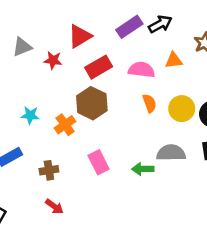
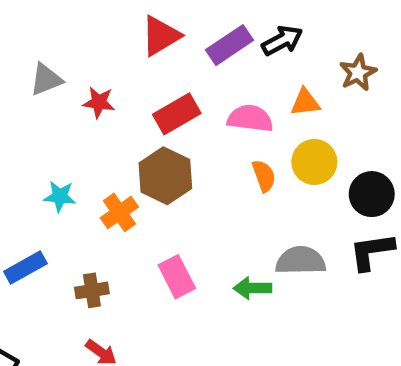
red triangle: (80, 36) -> (161, 36), moved
yellow circle: (182, 109) -> (314, 162), moved

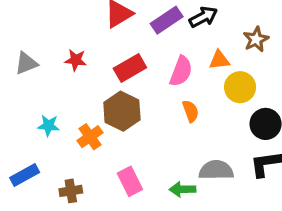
gray triangle: (46, 79) -> (26, 63), moved
pink semicircle: (250, 118) -> (181, 71), turned 104
yellow circle: (314, 162) -> (240, 87), moved

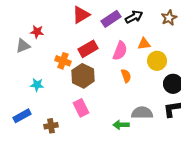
brown star: (256, 39) -> (169, 18), moved
red star: (76, 60) -> (37, 32), moved
orange cross: (90, 137) -> (63, 61), moved, turned -35
pink rectangle: (130, 181) -> (81, 108), moved

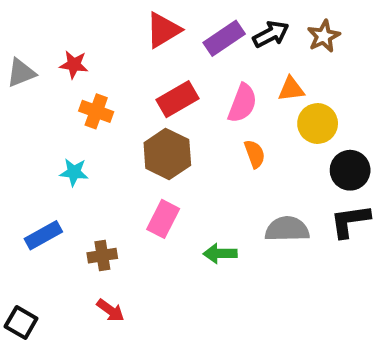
brown star: (169, 18) -> (324, 36), moved
gray triangle: (23, 46) -> (21, 73), moved
orange cross: (63, 61) -> (96, 111), moved
pink rectangle: (81, 108) -> (163, 219), turned 54
green arrow: (121, 125) -> (220, 253), moved

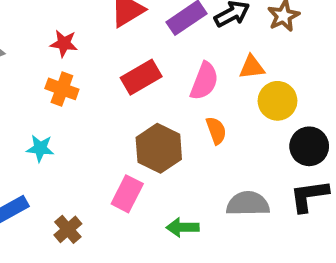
red star: (74, 65) -> (64, 43), moved
brown hexagon: (167, 154) -> (159, 148), moved
brown cross: (102, 256) -> (68, 229), turned -32

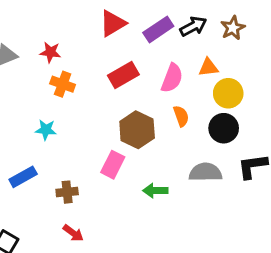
red star: (64, 43) -> (50, 52), moved
black circle: (309, 146) -> (224, 128), moved
brown cross: (68, 229) -> (67, 192), turned 35

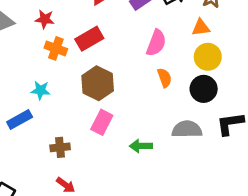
orange triangle: (208, 67) -> (201, 28), moved
red rectangle: (123, 75) -> (89, 39), moved
brown hexagon: (137, 130) -> (98, 83), moved
blue rectangle: (23, 177) -> (20, 120), moved

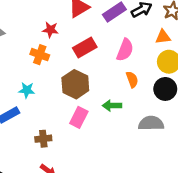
red star: (45, 19) -> (50, 30), moved
red rectangle: (89, 39) -> (85, 48), moved
green arrow: (141, 146) -> (112, 106), moved

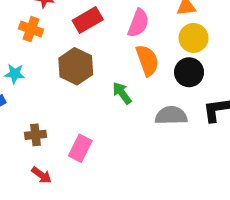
orange semicircle: (132, 79) -> (147, 60), size x1.5
green arrow: (112, 106) -> (122, 93), turned 54
pink rectangle: (79, 117) -> (80, 148), moved

